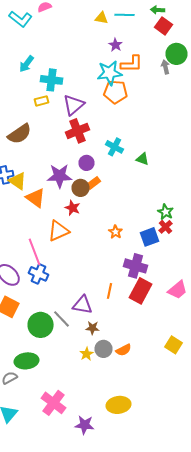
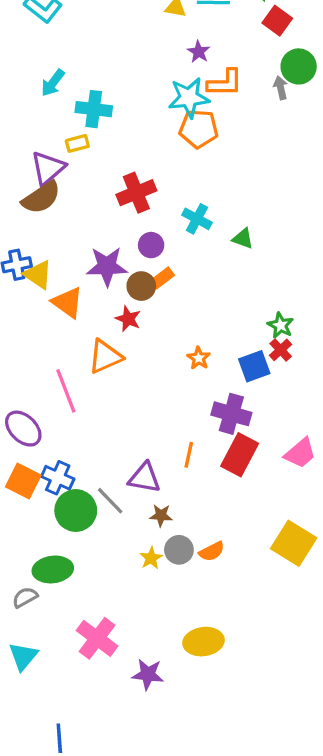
purple triangle: (74, 105) -> (48, 168), moved
blue cross: (38, 274) -> (58, 478), moved
yellow square: (174, 345) -> (294, 543), size x1.5

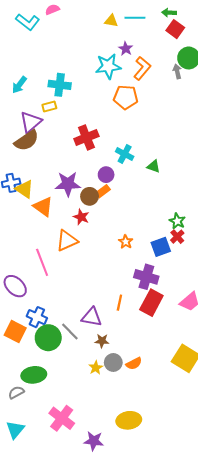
cyan arrow: (53, 83) -> (19, 85), moved
orange L-shape: (225, 83) -> (142, 68), turned -50
cyan star: (189, 98) -> (108, 66), moved
purple circle: (151, 245) -> (106, 175), moved
orange square: (23, 481) -> (15, 332), moved

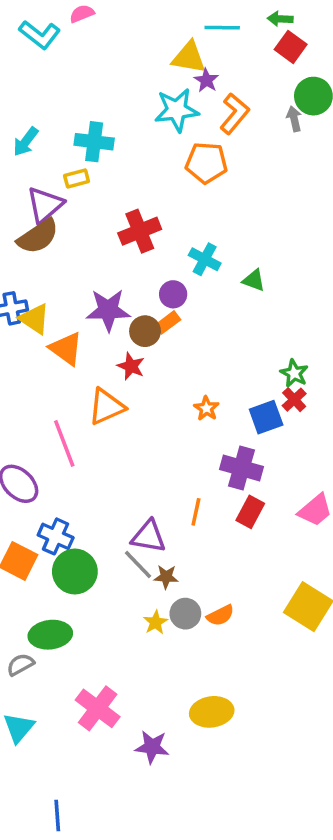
yellow triangle: (111, 21) -> (189, 57), moved, size x1.5
red rectangle: (151, 303) -> (250, 512), size x0.7
gray line: (70, 332) -> (138, 565), moved

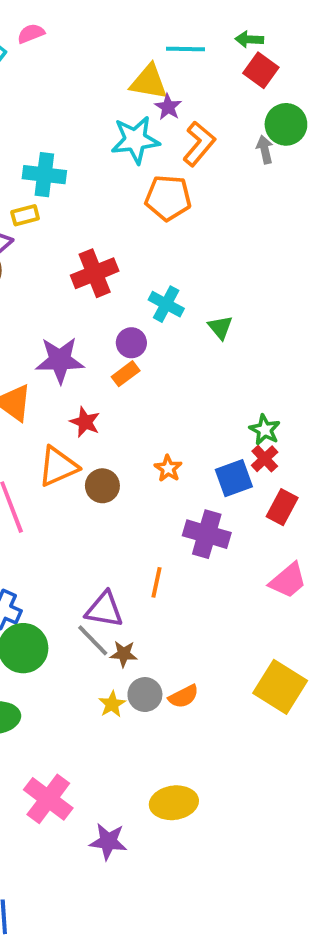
green triangle: (254, 280) -> (220, 327), turned 30
brown circle: (145, 331) -> (102, 486), moved
red rectangle: (250, 512) -> (282, 507), moved

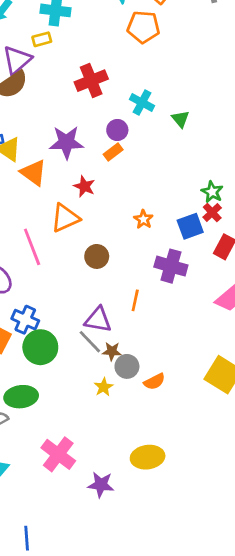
brown circle: (102, 486) -> (97, 256), moved
gray circle: (145, 695) -> (127, 366), moved

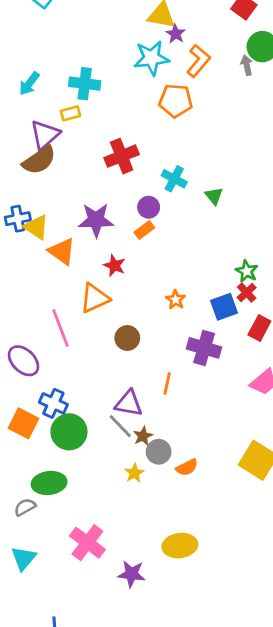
brown star: (112, 351) -> (143, 436), turned -30

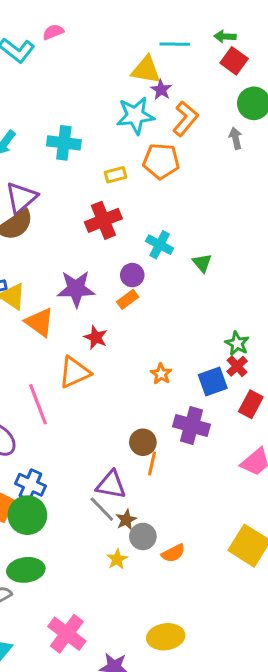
gray arrow: (247, 65) -> (236, 138), moved
yellow rectangle: (70, 113) -> (116, 175), moved
brown circle: (127, 338) -> (143, 442), moved
green circle: (69, 432) -> (27, 515), moved

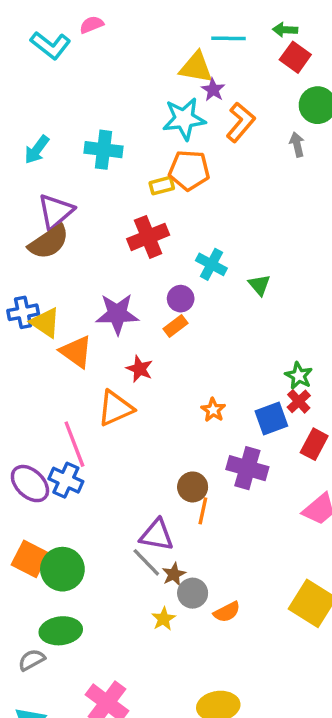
orange pentagon: (161, 161) -> (189, 170), moved
blue cross: (30, 485) -> (66, 480), moved

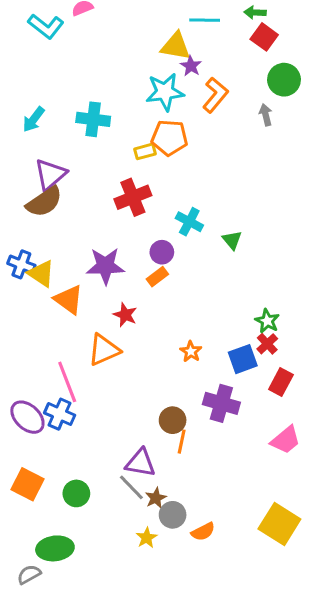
blue cross: (23, 312) -> (21, 264), turned 32
green circle: (62, 569) -> (76, 493), moved, size x0.7

